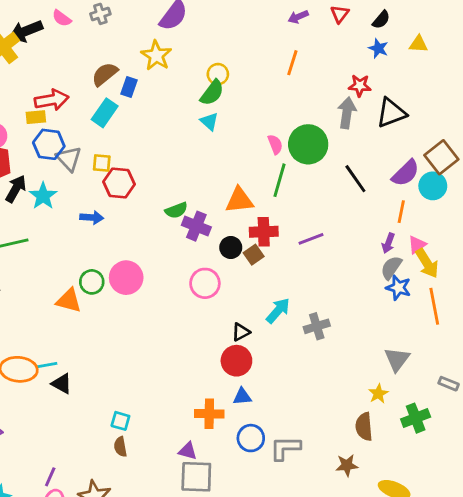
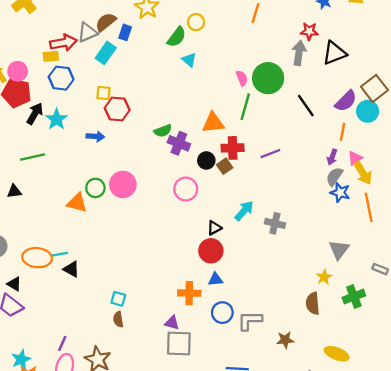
green semicircle: (212, 93) -> (177, 37), moved
gray triangle: (69, 159) -> (87, 32), moved, turned 50
gray cross: (317, 326) -> (275, 223), turned 30
brown star: (347, 465) -> (285, 340), moved

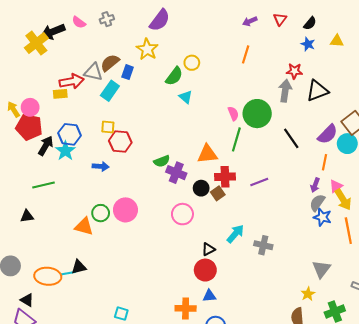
gray triangle: (87, 32) -> (93, 72), turned 36
blue hexagon: (61, 78) -> (69, 134), moved
black triangle: (71, 269) -> (79, 267), moved, turned -42

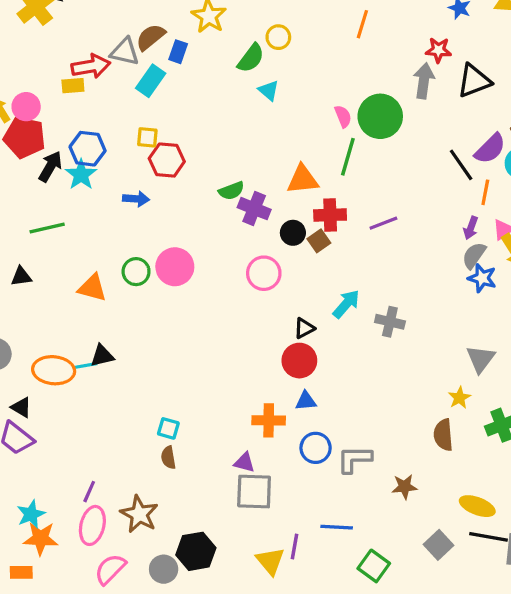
black line: (291, 138) -> (461, 165), moved
orange triangle: (84, 227) -> (92, 288), moved

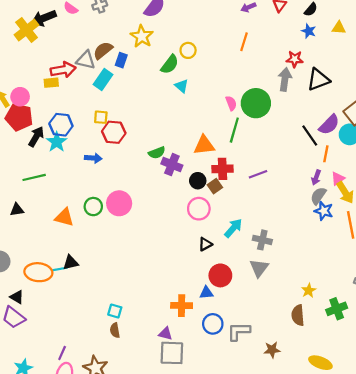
pink circle: (264, 273) -> (199, 209), moved
gray triangle: (480, 359) -> (259, 268), moved
red circle: (299, 361) -> (220, 275), moved

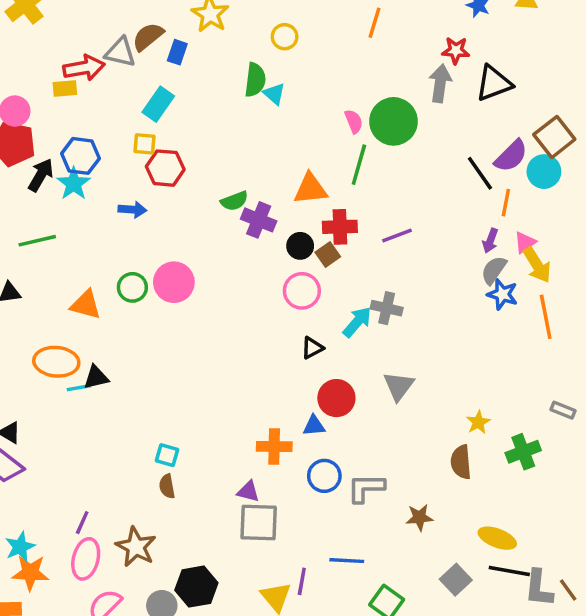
green semicircle: (170, 64) -> (255, 80), moved, turned -30
cyan rectangle: (103, 79) -> (158, 104), moved
gray cross: (262, 240) -> (387, 308), moved
orange ellipse: (38, 272) -> (56, 362), moved

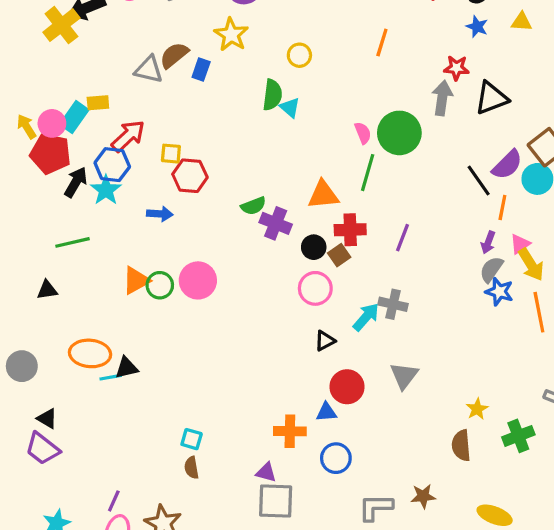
red arrow: (84, 68) -> (128, 136), moved, turned -33
cyan rectangle: (158, 104) -> (74, 117), moved
purple line: (397, 236) -> (403, 238), turned -48
orange triangle: (86, 305) -> (136, 280), moved, turned -44
gray L-shape: (366, 488) -> (376, 507), moved

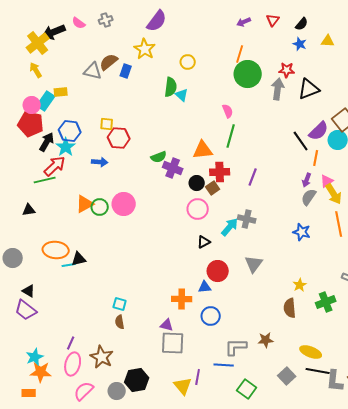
yellow arrow: (27, 127) -> (36, 70), moved
green circle: (399, 133) -> (248, 74), moved
red arrow: (128, 136) -> (55, 166), moved
blue star: (499, 292) -> (302, 232), moved

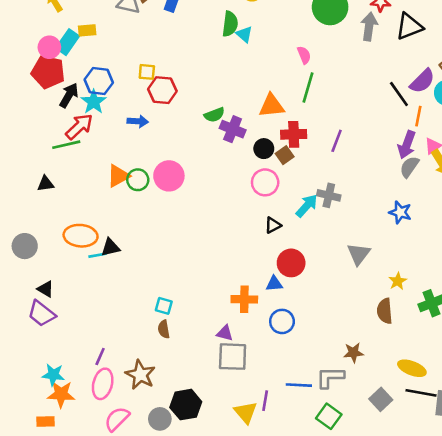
purple arrow: (307, 180) -> (407, 145), size x1.5
gray triangle: (254, 264) -> (359, 254), moved
gray L-shape: (236, 347) -> (330, 377), moved
cyan star: (35, 357) -> (53, 375), turned 30

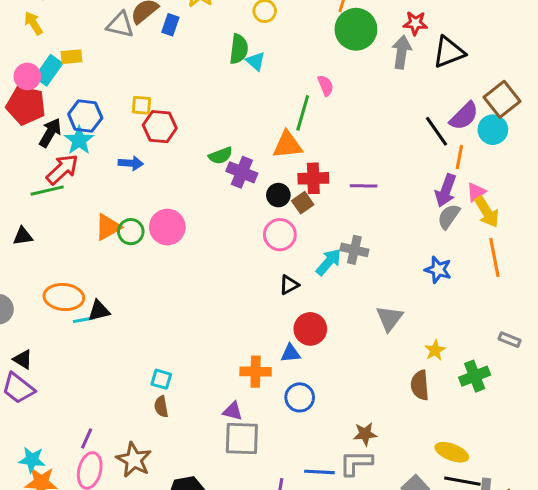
green line: (308, 88) -> (303, 113), moved
purple line: (337, 141) -> (364, 186), turned 70
brown star: (353, 353) -> (365, 434), moved

